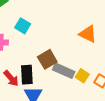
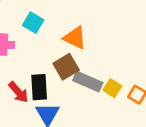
orange triangle: (88, 34) -> (75, 38), moved

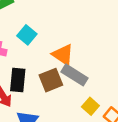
gray rectangle: (88, 82) -> (74, 75), moved
black rectangle: (39, 87) -> (18, 80), moved

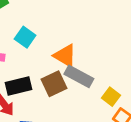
black rectangle: (18, 80) -> (18, 86), turned 75
yellow square: (90, 106) -> (111, 97), moved

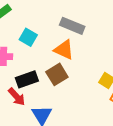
gray rectangle: (79, 76) -> (72, 26), moved

